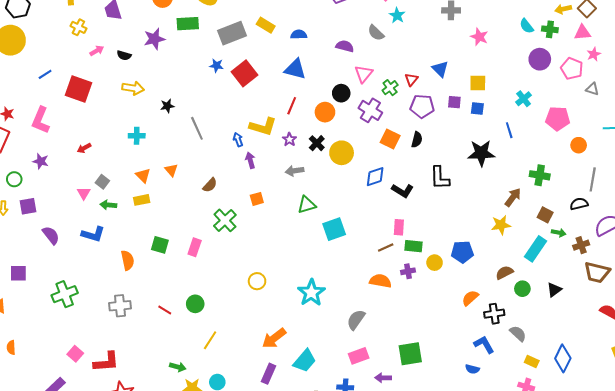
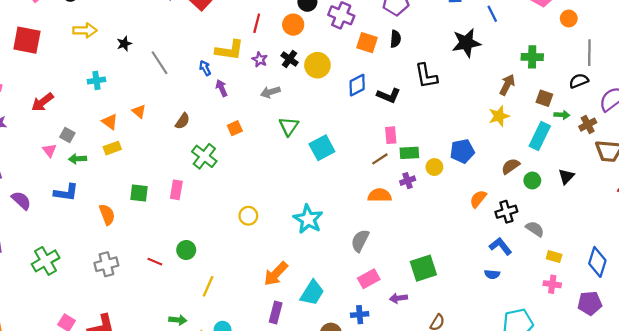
red arrow: (84, 148) -> (42, 102), size x1.5
green triangle: (307, 205) -> (289, 126), turned -30
blue diamond: (563, 358) -> (597, 262), moved

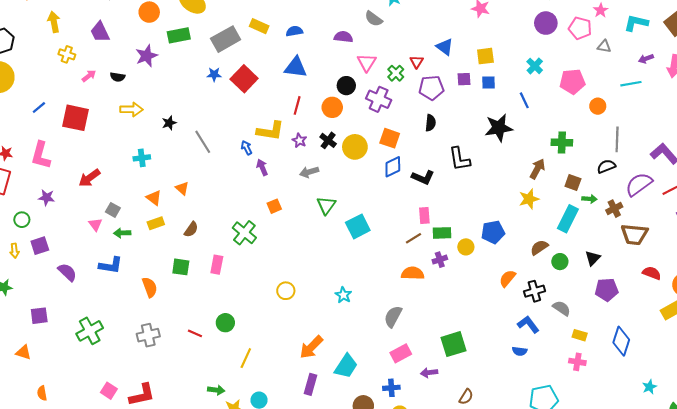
orange square: (367, 43) -> (390, 138), moved
brown semicircle: (183, 121) -> (191, 229), moved
cyan star: (308, 219) -> (343, 295), size x0.6
purple pentagon: (590, 303) -> (607, 290), moved

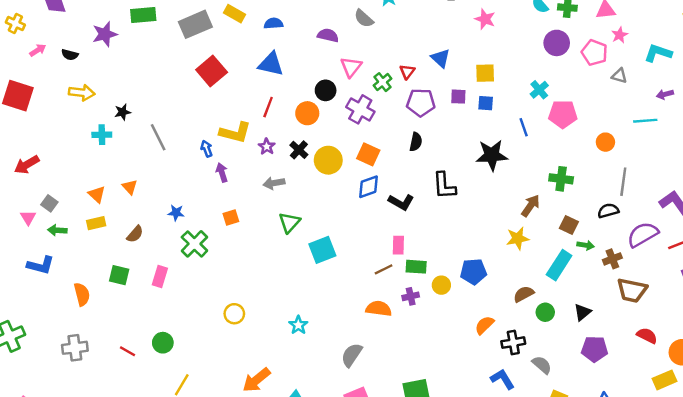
blue star: (214, 75) -> (176, 213), moved
pink pentagon: (572, 82) -> (563, 114), moved
cyan cross: (142, 158) -> (102, 135), moved

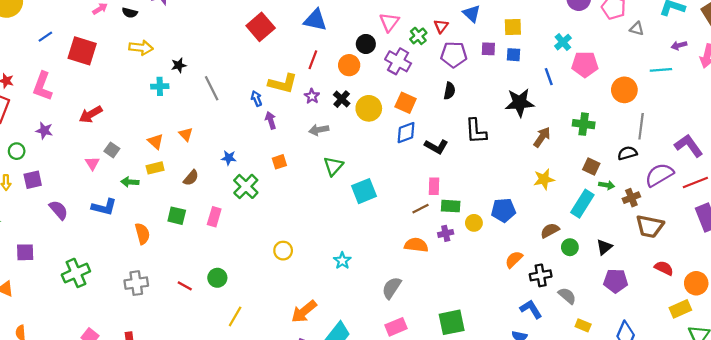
orange circle: (605, 142) -> (624, 90), size x1.5
brown arrow: (531, 206) -> (542, 137), moved
green arrow: (57, 230) -> (130, 182), moved

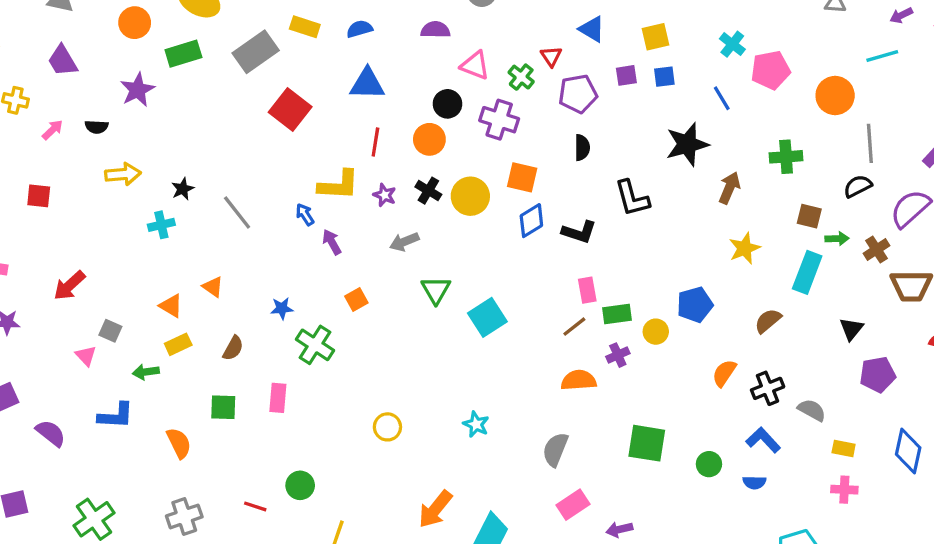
pink triangle: (389, 22) -> (475, 65), turned -35
red square: (82, 51) -> (39, 196), size x0.6
green circle: (570, 247) -> (709, 464), moved
green square: (452, 322) -> (647, 443), moved, turned 32

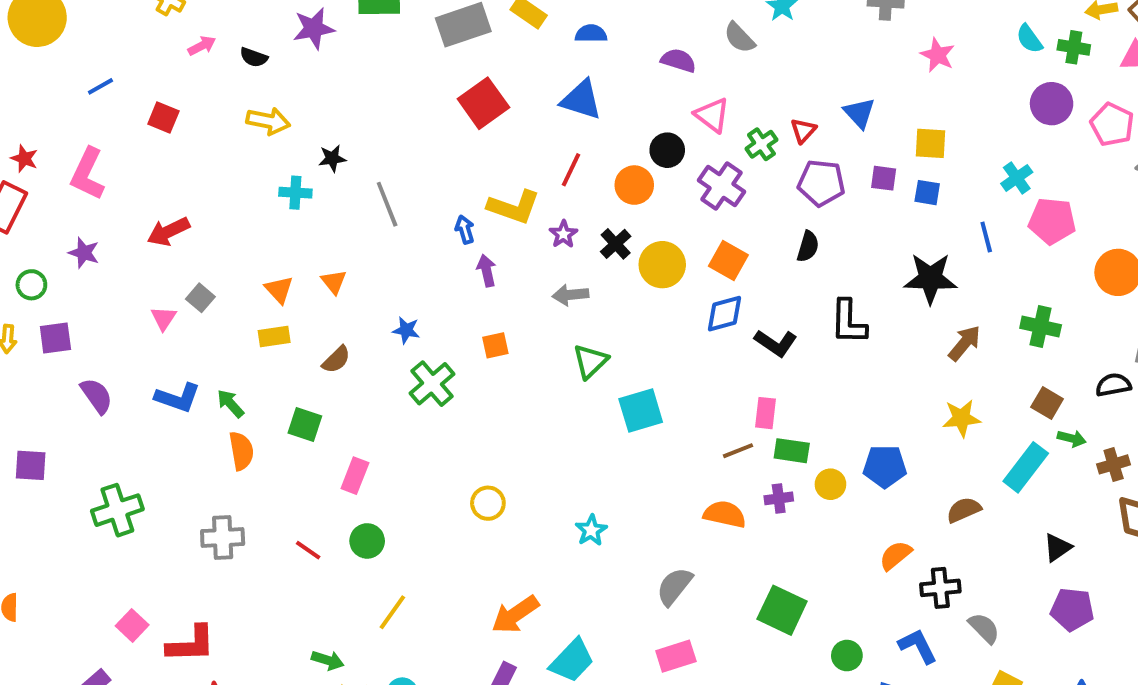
green arrow: (146, 372) -> (230, 404), moved, turned 40
pink rectangle: (278, 398) -> (355, 476), moved

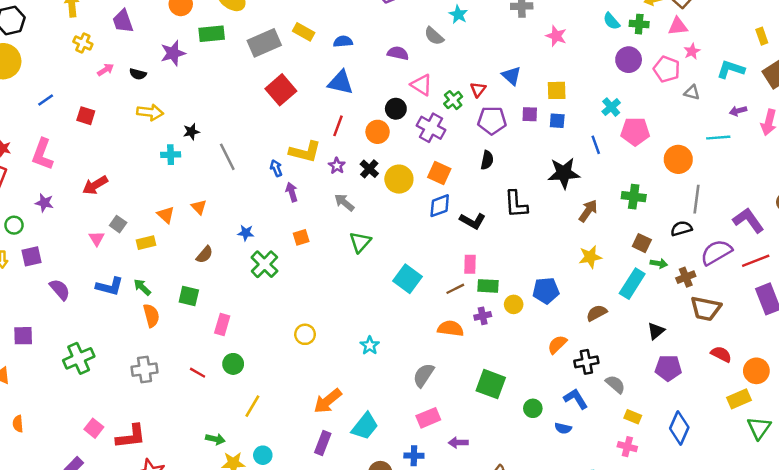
gray arrow: (570, 295) -> (344, 202), turned 50
yellow rectangle: (274, 337) -> (146, 243), moved
cyan square: (641, 411) -> (408, 279), moved, turned -32

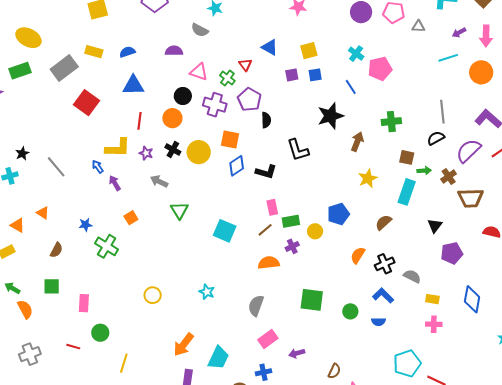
purple pentagon: (492, 120) -> (249, 100), moved, turned -30
orange circle: (678, 159) -> (481, 72), moved

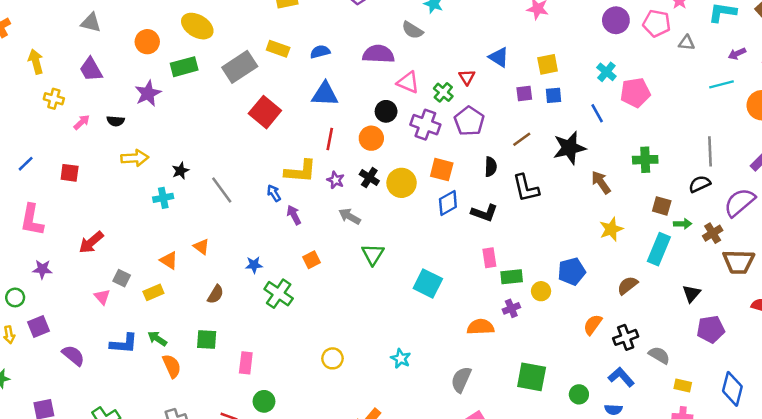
purple semicircle: (174, 51) -> (378, 54), size x1.4
black semicircle: (266, 120) -> (491, 167), moved
brown arrow: (357, 142) -> (601, 182), turned -60
brown line: (265, 230) -> (522, 139), moved

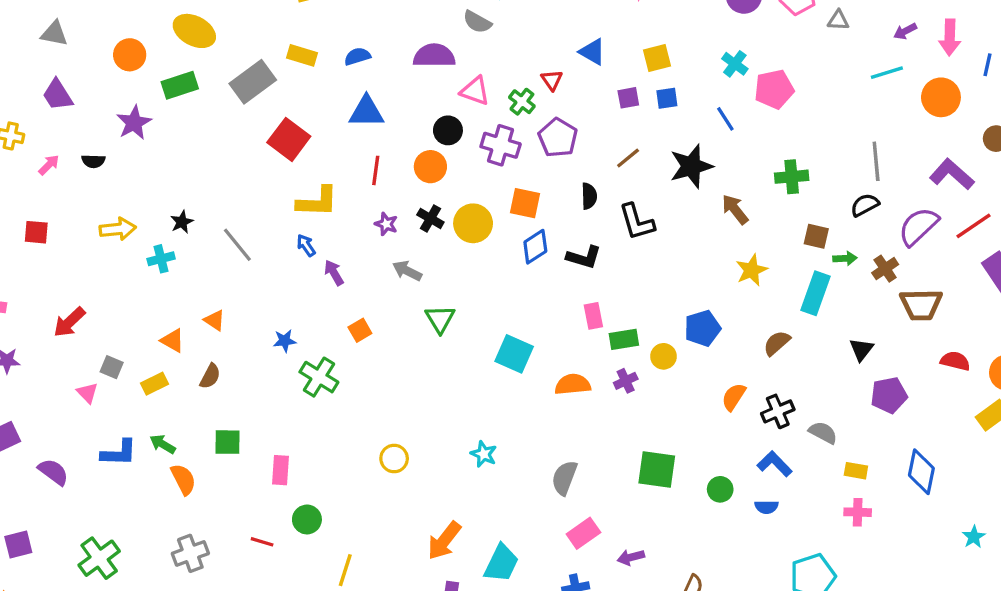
yellow arrow: (135, 158) -> (118, 229), moved
yellow L-shape: (300, 171) -> (317, 202), moved
brown semicircle: (216, 294) -> (210, 376), moved
orange semicircle: (481, 327) -> (573, 384), moved

